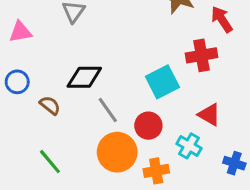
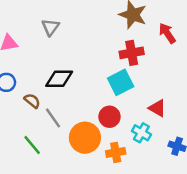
red cross: (201, 55) -> (132, 53), moved
gray line: (108, 110) -> (53, 118), moved

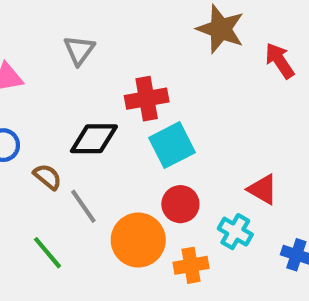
red cross: (132, 53) -> (147, 99), moved
cyan square: (121, 82) -> (172, 145), moved

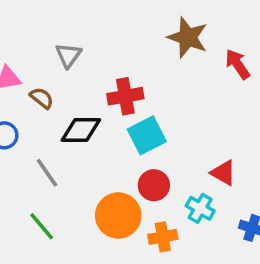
brown semicircle: (48, 177) -> (42, 98), moved
gray line: (83, 206) -> (47, 173), moved

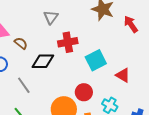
gray triangle: (68, 55) -> (51, 17), moved
cyan square: (147, 135) -> (96, 60), moved
red triangle: (223, 173) -> (123, 75), moved

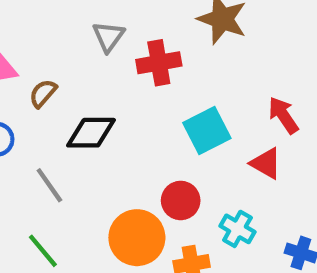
red arrow: (131, 24) -> (283, 115), moved
red cross: (68, 42) -> (159, 63), moved
brown semicircle: (21, 43) -> (43, 93), turned -88

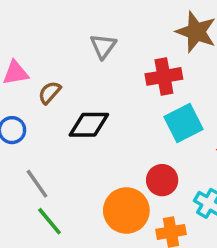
red cross: (159, 63) -> (164, 76), moved
gray line: (49, 185) -> (37, 184), moved

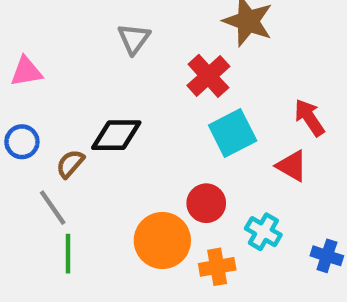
red cross: (164, 76) -> (208, 76), turned -32
brown semicircle: (50, 93) -> (70, 164), moved
green line: (50, 221) -> (68, 254), turned 40

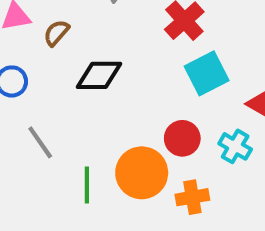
brown semicircle: (70, 164) -> (56, 33), moved
cyan cross: (263, 232) -> (235, 146), moved
green line: (68, 254) -> (87, 185), moved

